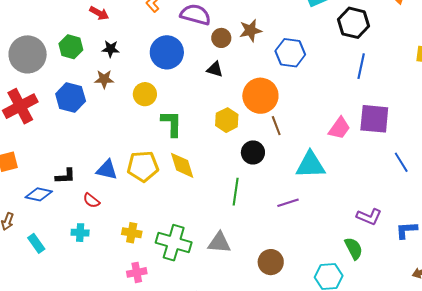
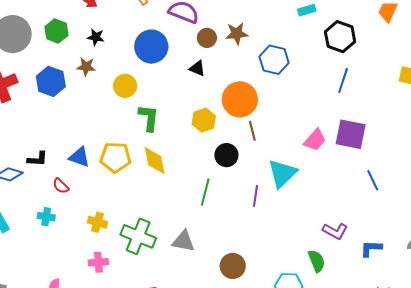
cyan triangle: (311, 165) -> (282, 174), turned -48
purple line: (288, 203) -> (255, 196), moved, turned -70

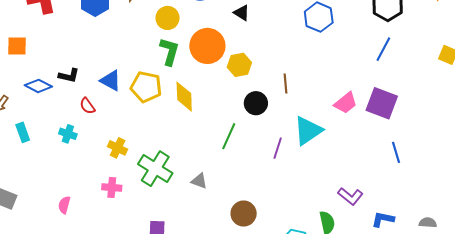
orange circle: (240, 99) -> (207, 46), moved
green L-shape: (149, 118) -> (169, 51), moved
gray triangle: (183, 241) -> (199, 181), size x0.7

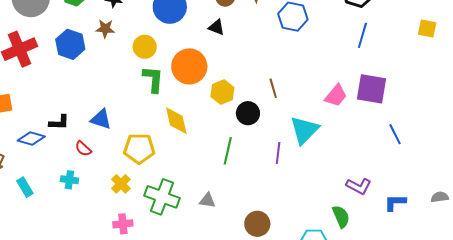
yellow hexagon: (239, 65) -> (222, 92), moved
yellow pentagon: (146, 87) -> (139, 148), moved
yellow cross: (118, 148) -> (121, 184), turned 30

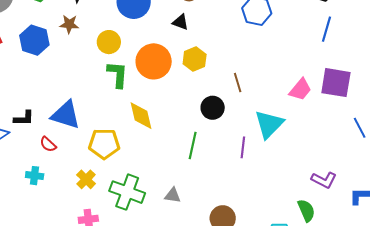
yellow hexagon: (222, 92) -> (195, 59), moved
blue triangle: (101, 119) -> (66, 115), size x1.4

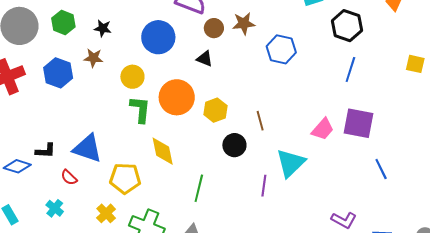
yellow hexagon: (195, 59) -> (215, 110), moved
green line: (193, 146) -> (199, 188), moved
cyan cross: (35, 176) -> (55, 208), turned 30

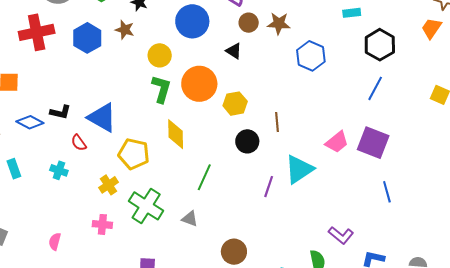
cyan cross: (55, 208) -> (59, 170), turned -30

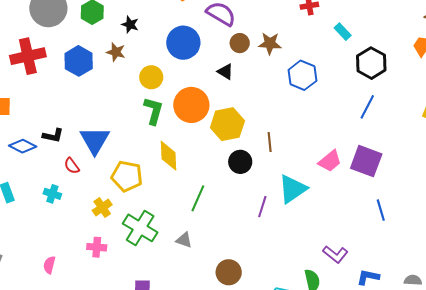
cyan rectangle: (352, 13) -> (343, 32), turned 54
yellow hexagon: (235, 104) -> (227, 124), size x1.4
blue triangle: (102, 118) -> (95, 140), turned 32

